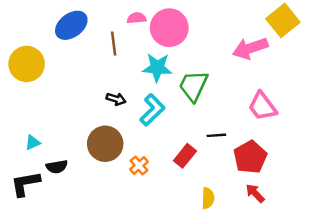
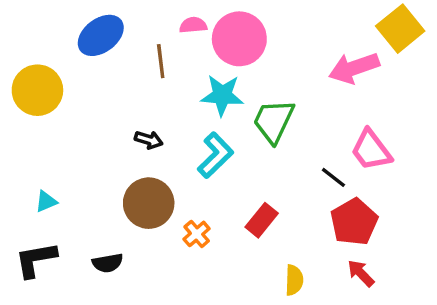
black arrow: (116, 99) -> (149, 140), moved
black line: (216, 135) -> (333, 177), moved, turned 42
black semicircle: (57, 167) -> (108, 263), moved

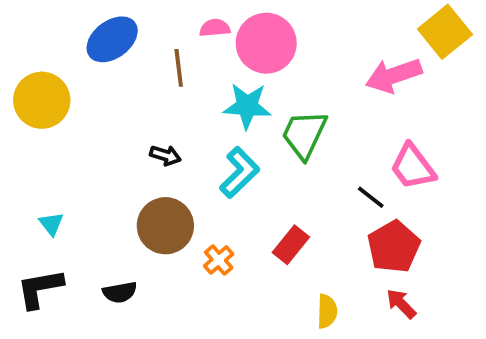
cyan triangle: (46, 201) -> (51, 224), turned -45

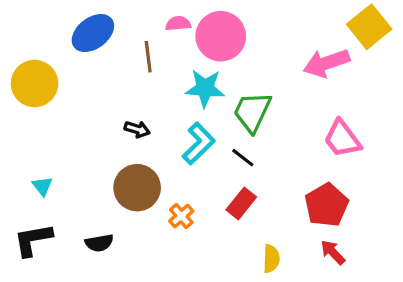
black line: (371, 197) -> (243, 158), moved

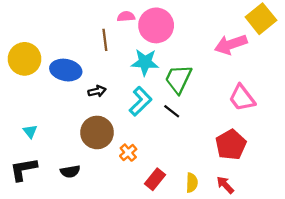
blue ellipse: (93, 33) -> (66, 70), moved, turned 48
black arrow: (137, 129) -> (97, 91), turned -30
red rectangle: (241, 203) -> (155, 179), moved
red arrow: (333, 252) -> (225, 185), moved

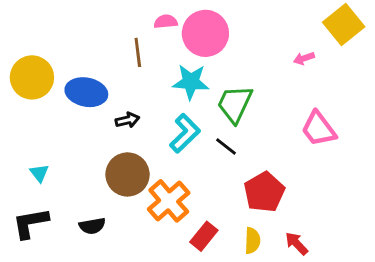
pink arrow: (231, 44) -> (304, 58), size x0.5
red pentagon: (231, 145) -> (264, 192), moved
orange cross: (128, 153) -> (169, 201), size x1.8

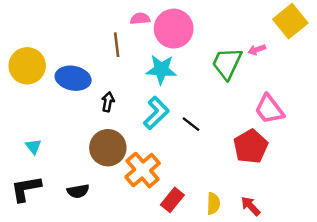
green trapezoid: (235, 104) -> (227, 63), moved
black arrow: (128, 120) -> (108, 102), turned -66
red pentagon: (264, 192) -> (251, 146), moved

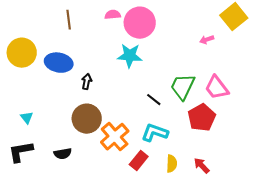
brown line: (117, 45) -> (69, 20), moved
green trapezoid: (227, 63) -> (183, 87), moved
cyan L-shape: (156, 113) -> (155, 133), moved, turned -116

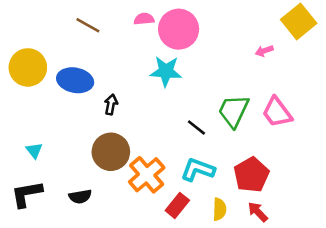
brown line: (69, 20) -> (88, 25), turned -54
red pentagon: (202, 118) -> (251, 175), moved

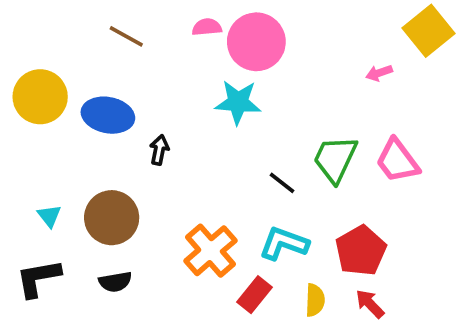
brown circle: (111, 152) -> (112, 218), moved

